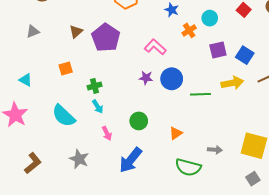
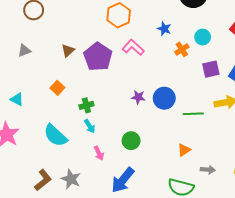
pink L-shape: (155, 47) -> (133, 47), moved
orange square: (66, 68) -> (57, 88), turned -32
orange triangle: (176, 133) -> (184, 150), moved
brown L-shape: (33, 163) -> (43, 180), moved

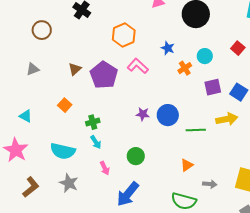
cyan semicircle: (55, 136) -> (63, 151), turned -30
gray star: (71, 179) -> (69, 183), moved
brown L-shape: (43, 180) -> (31, 187), moved

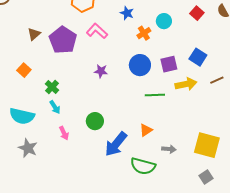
purple square: (213, 87) -> (169, 64), moved
purple star: (143, 114) -> (101, 71), moved
blue circle: (168, 115) -> (140, 65), moved
green cross: (93, 122) -> (52, 87), turned -32
blue arrow: (128, 194) -> (116, 144), moved

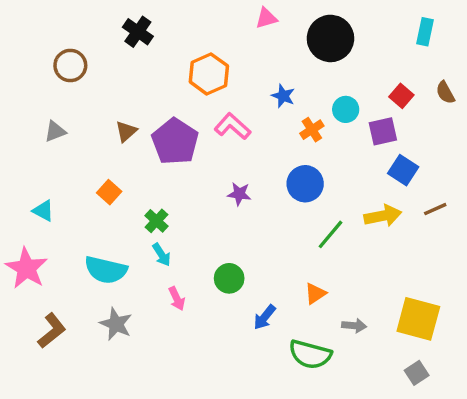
purple square: (169, 64) -> (383, 131), moved
green line: (155, 95) -> (330, 234), turned -48
blue arrow: (116, 144) -> (265, 317), size x0.6

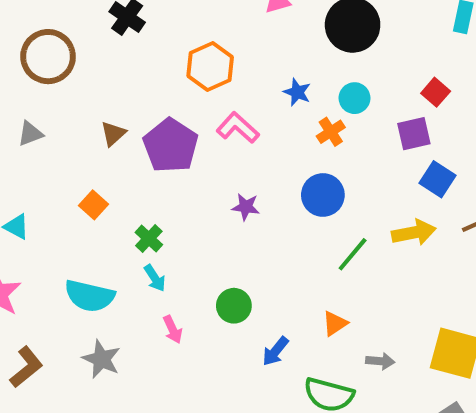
brown circle: (70, 65) -> (48, 57), size x1.4
cyan circle: (346, 109) -> (355, 98), moved

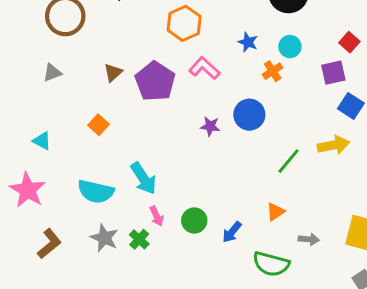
blue circle: (323, 195) -> (249, 115), moved
green cross: (149, 238) -> (139, 239), moved
cyan arrow: (155, 278) -> (144, 178), size x1.6
green circle: (234, 306) -> (194, 220), moved

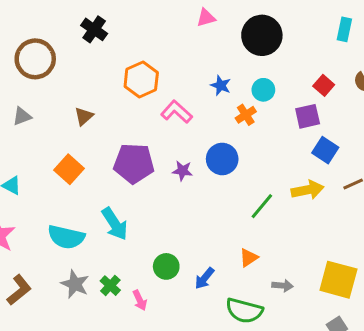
orange hexagon: (184, 23) -> (141, 79), moved
purple pentagon: (155, 81) -> (134, 163), moved, turned -30
orange square: (99, 125) -> (69, 169), size x1.4
pink arrow: (157, 216) -> (140, 300), moved

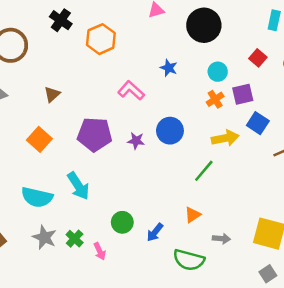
orange hexagon: (141, 79) -> (101, 39), moved
red square: (324, 85) -> (258, 58), moved
cyan circle: (263, 90) -> (218, 72), moved
orange cross: (246, 115) -> (215, 99), moved
yellow arrow: (308, 190) -> (225, 138), moved

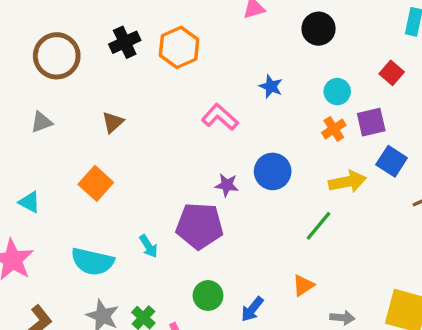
black cross: (61, 20) -> (125, 42), moved, turned 30
black circle: (204, 25) -> (319, 29), size x0.7
purple pentagon: (95, 134) -> (200, 226), moved
cyan arrow: (78, 186) -> (149, 246), size x0.6

